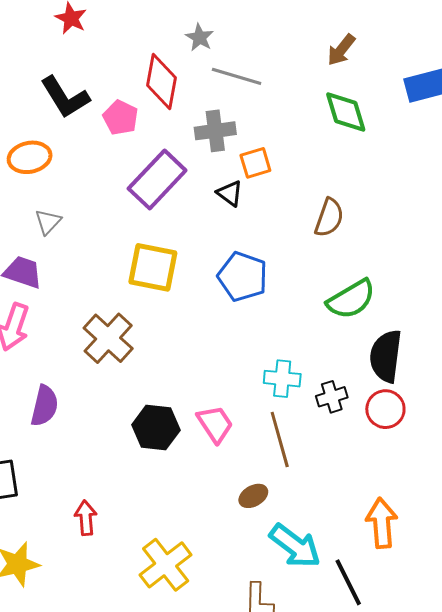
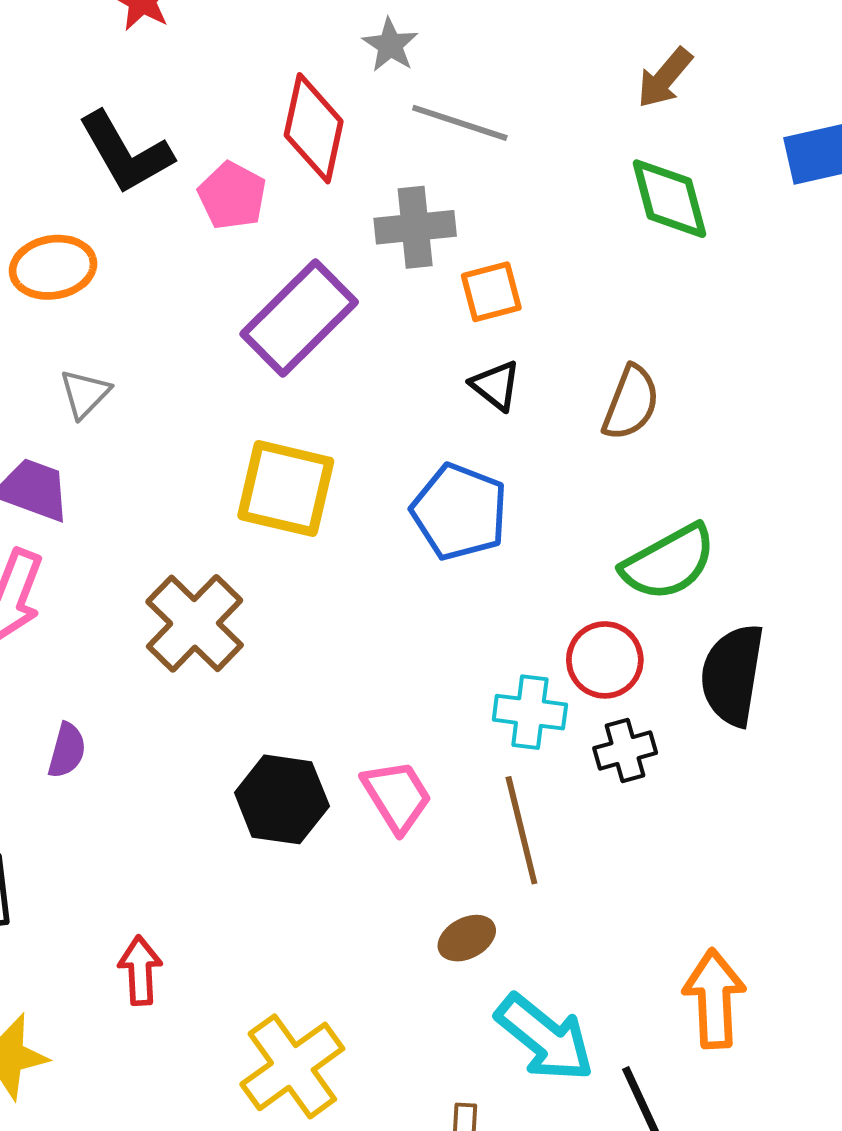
black triangle: (230, 193) -> (496, 385), moved
purple semicircle: (44, 406) -> (67, 750), size x0.7
red circle: (385, 409) -> (605, 660), moved

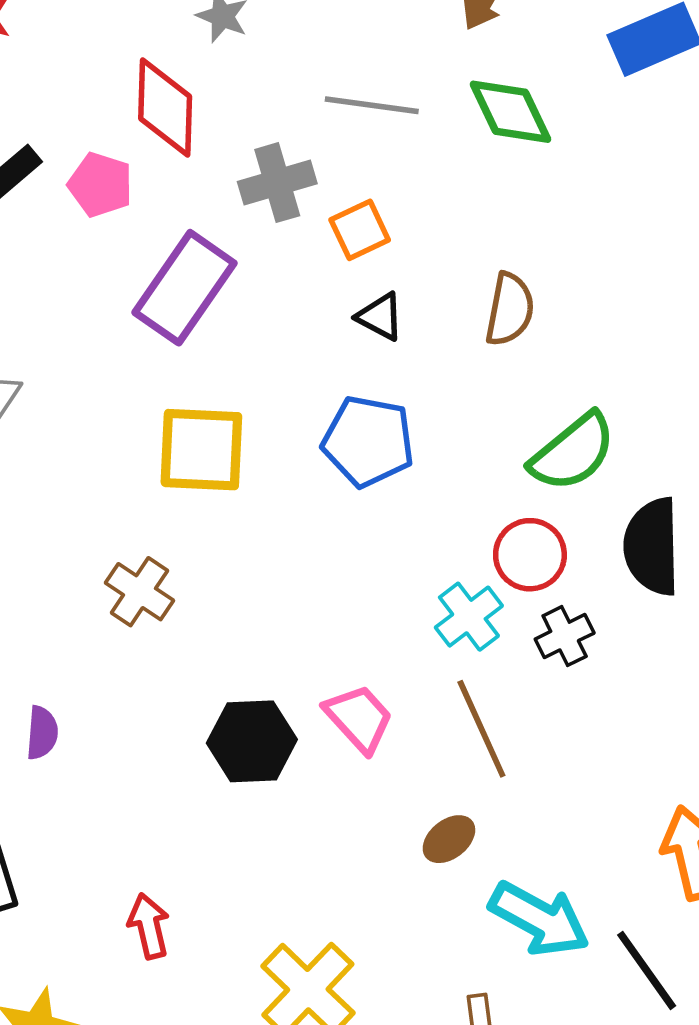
gray line: (460, 123) -> (372, 105), moved
brown cross: (195, 623) -> (140, 592), size x0.7
cyan cross: (530, 712) -> (469, 617), turned -34

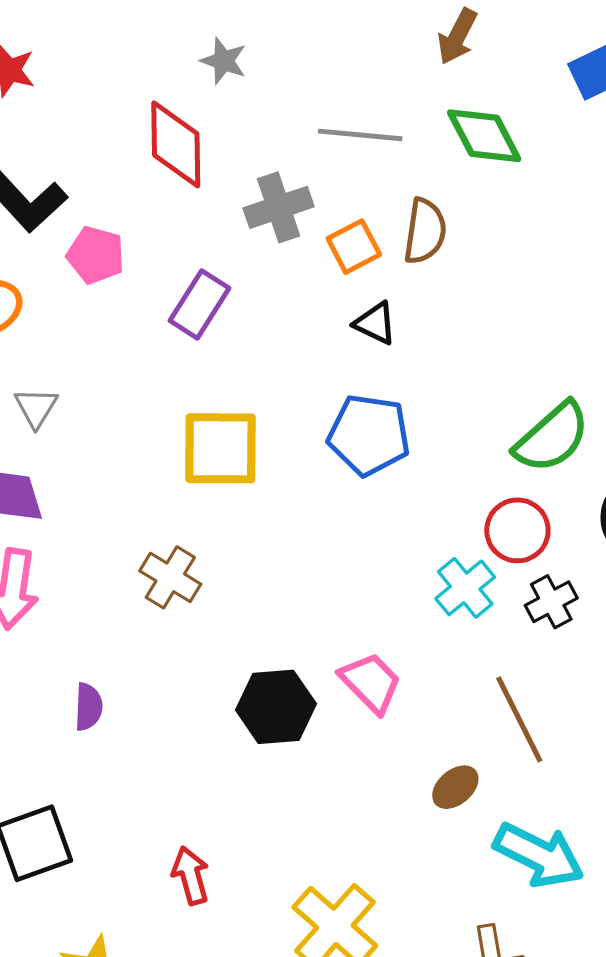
pink pentagon: (100, 185) -> (96, 255), moved
purple rectangle: (184, 288) -> (199, 304), size x0.7
brown semicircle: (510, 309) -> (425, 231), moved
brown line: (481, 729) -> (519, 719), moved

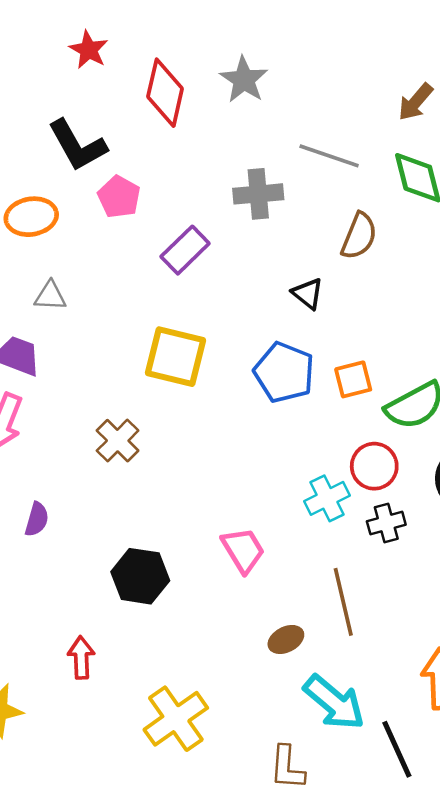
gray star: (224, 61) -> (244, 80), size x1.4
red diamond: (176, 144) -> (165, 93), moved
orange square: (354, 247) -> (353, 379), moved
gray triangle: (36, 407) -> (50, 296), turned 48
black hexagon: (276, 707) -> (140, 576), moved

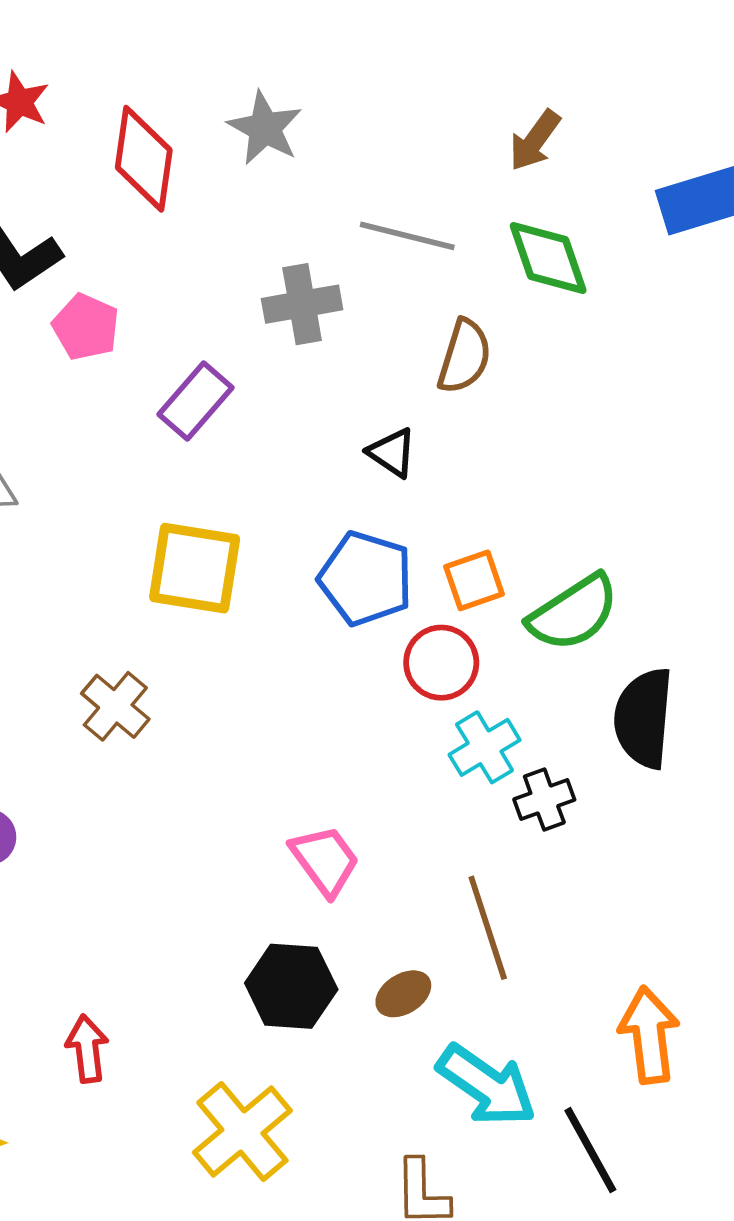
red circle: (374, 466) -> (441, 663), moved
cyan cross: (327, 498) -> (485, 747), moved
black hexagon: (140, 576) -> (291, 986), moved

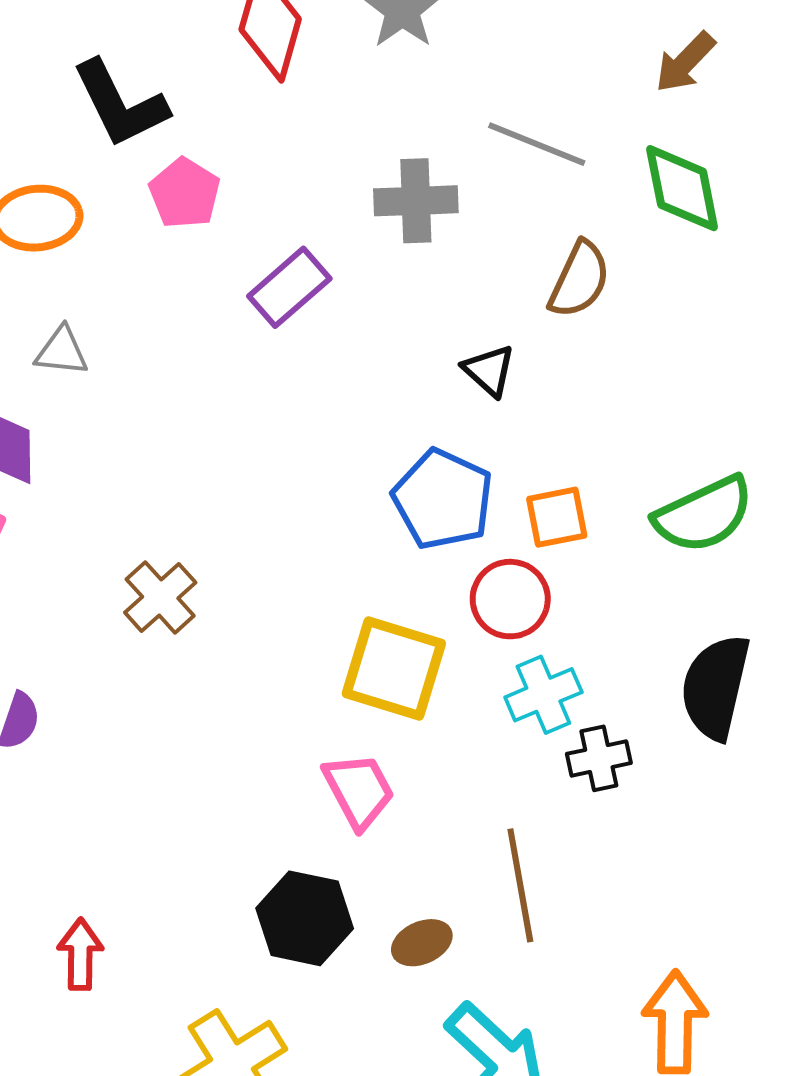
yellow square: (195, 568) -> (394, 668), moved
green semicircle: (573, 613) -> (704, 515), moved

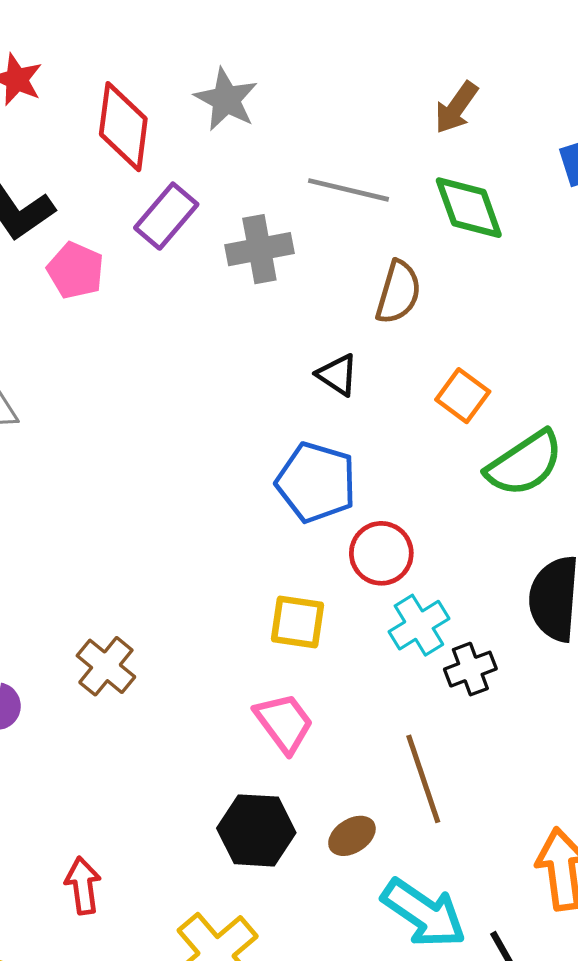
purple rectangle: (289, 287) -> (166, 216), moved
orange square: (557, 517) -> (463, 396), moved, turned -34
brown cross: (160, 597) -> (106, 666), moved
yellow square: (394, 668) -> (297, 622), size x0.7

